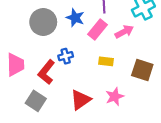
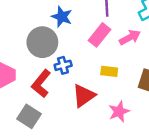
blue star: (75, 18) -> (62, 17), moved
gray circle: (43, 22) -> (42, 42), moved
red triangle: (81, 100) -> (84, 96), moved

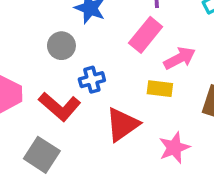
pink arrow: (130, 37) -> (180, 58), moved
gray circle: (42, 42) -> (61, 46), size x0.6
red L-shape: (41, 84) -> (60, 107), turned -88

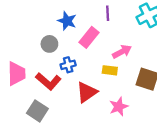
pink rectangle: (146, 35) -> (89, 37), moved

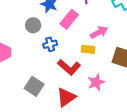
red L-shape: (48, 81) -> (69, 67), moved
red triangle: (87, 92) -> (66, 97), moved
gray square: (37, 111) -> (34, 86), moved

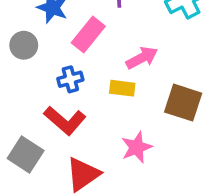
blue cross: (50, 44) -> (70, 79), moved
red L-shape: (69, 67) -> (65, 120), moved

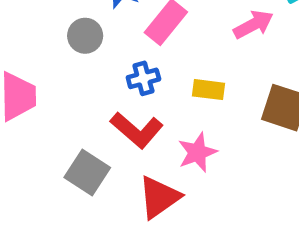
pink arrow: (142, 58) -> (253, 25), moved
pink star: (137, 147) -> (197, 152), moved

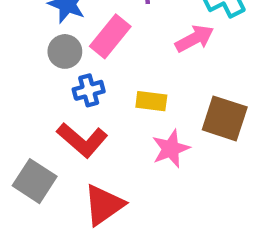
gray circle: (85, 36) -> (65, 51), moved
pink star: (197, 152) -> (171, 149), moved

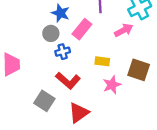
gray circle: (65, 51) -> (51, 33), moved
blue cross: (89, 90) -> (63, 52), moved

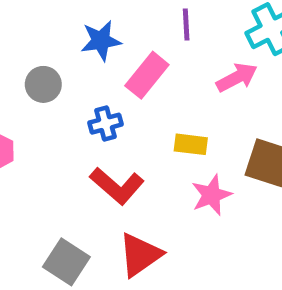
blue star: (60, 13) -> (101, 41), turned -30
gray circle: (51, 33) -> (43, 84), moved
gray square: (44, 101) -> (66, 262), moved

